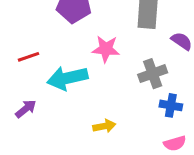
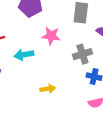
cyan arrow: (67, 78) -> (24, 55), size x0.7

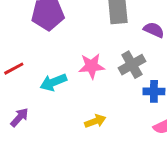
pink star: (51, 36) -> (92, 66), moved

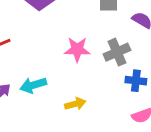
cyan arrow: (53, 82) -> (33, 85), moved

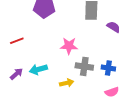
gray cross: (117, 52) -> (84, 66), moved, turned 30

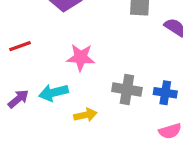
pink star: (69, 46) -> (81, 57), moved
yellow arrow: (67, 83) -> (85, 115), moved

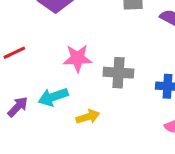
gray cross: (127, 89) -> (118, 73), moved

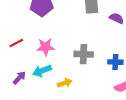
pink star: (78, 58) -> (46, 47), moved

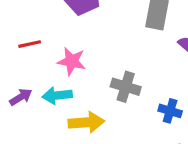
yellow arrow: (65, 83) -> (86, 122), size x1.5

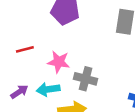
gray cross: (126, 87) -> (86, 79), moved

